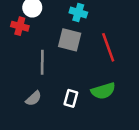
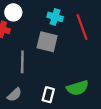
red line: (108, 47) -> (82, 27), moved

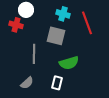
green semicircle: (78, 88) -> (69, 63), moved

